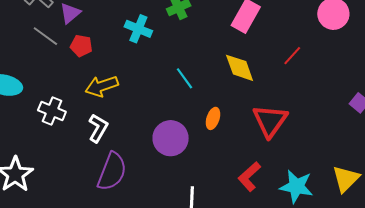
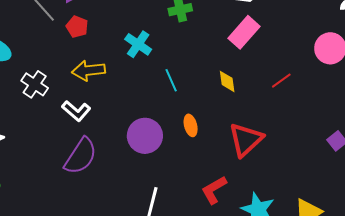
cyan cross: (138, 29) -> (138, 44), moved
yellow diamond: (240, 68) -> (227, 81), size x0.7
orange ellipse: (213, 118) -> (191, 125), turned -45
white L-shape: (98, 128) -> (76, 111), turned 88

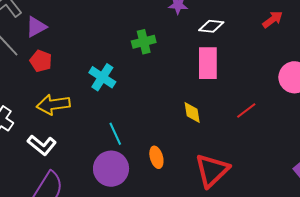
pink rectangle: (244, 32) -> (208, 63), turned -40
cyan line: (171, 80) -> (115, 134), moved

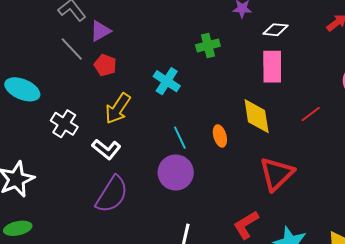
yellow arrow: (53, 104) -> (118, 109), turned -48
yellow diamond: (192, 113) -> (257, 116), size x1.6
orange ellipse: (156, 157) -> (220, 136), moved

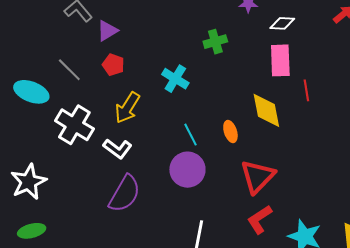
gray line: (72, 49) -> (69, 70), moved
red line: (311, 114) -> (306, 90), moved, turned -60
white cross: (64, 124) -> (74, 125), size x1.4
red triangle: (277, 174) -> (258, 176), moved

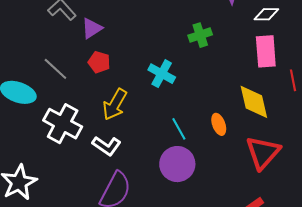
red triangle: (258, 176) -> (263, 153), moved

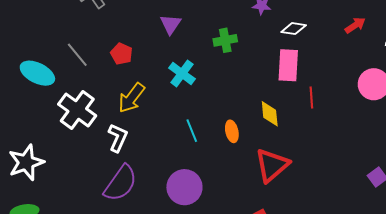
purple triangle: (92, 28) -> (170, 24), moved, turned -30
yellow diamond: (254, 102) -> (270, 114), size x0.7
white L-shape: (107, 146) -> (118, 138), turned -108
purple circle: (177, 164) -> (184, 187), moved

